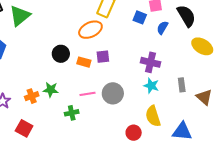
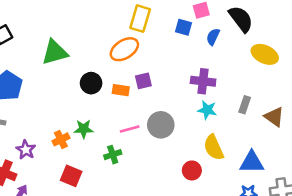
green triangle: (20, 16) -> (55, 52), moved, turned 30
gray rectangle: (182, 85) -> (245, 105), turned 32
red square: (24, 128) -> (71, 176), moved

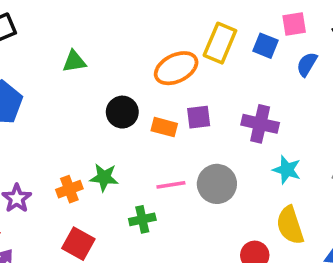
yellow rectangle: (140, 19) -> (220, 43), moved
green triangle: (55, 52) -> (74, 61), size x0.6
purple cross: (203, 81) -> (260, 124), moved

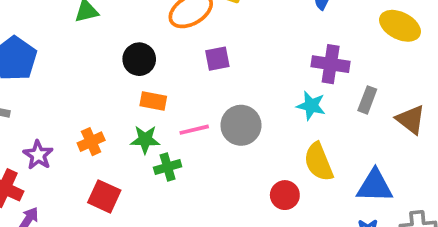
purple cross: (260, 124) -> (331, 64), moved
orange rectangle: (164, 127) -> (153, 101), moved
green star: (104, 177) -> (145, 140), moved

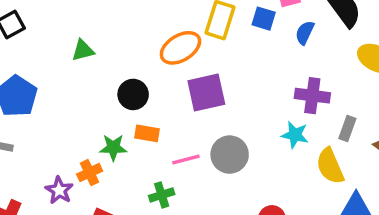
purple square: (217, 59) -> (206, 93), size x1.6
green star: (145, 140) -> (113, 148), moved
purple star: (38, 155) -> (59, 190), moved
yellow semicircle: (319, 162) -> (330, 166), moved

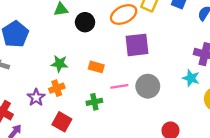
black circle: (133, 94) -> (85, 22), moved
green star: (113, 148) -> (59, 64), moved
green cross: (162, 195) -> (94, 102), moved

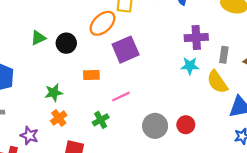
orange rectangle: (96, 67) -> (91, 75), moved
gray circle: (148, 86) -> (155, 126), moved
purple star: (36, 97) -> (29, 136), moved

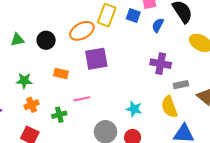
green triangle: (38, 38) -> (17, 40), moved
gray rectangle: (224, 55) -> (181, 85), turned 56
cyan star: (190, 66) -> (134, 109), moved
orange cross: (59, 118) -> (32, 105), moved

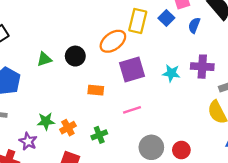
blue square: (133, 15) -> (166, 18), turned 32
green star: (24, 81) -> (46, 121), moved
pink line: (82, 99) -> (132, 110), moved
cyan star: (134, 109) -> (171, 73), moved

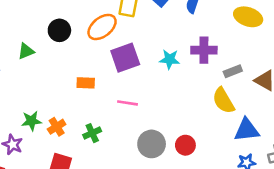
black circle: (75, 56) -> (59, 30), moved
pink line: (132, 110) -> (127, 103), turned 30

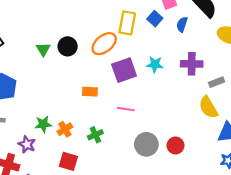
green triangle: (26, 51) -> (43, 49), moved, turned -40
cyan star: (170, 59) -> (155, 64), moved

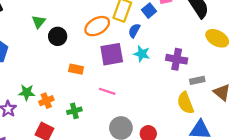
blue semicircle: (182, 24) -> (134, 31), moved
black circle: (68, 46) -> (58, 36), moved

